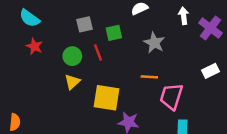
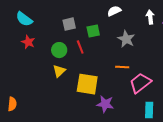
pink trapezoid: (171, 96) -> (140, 83), turned 35

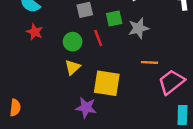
gray star: (126, 39) -> (138, 28), moved, turned 30
purple star: (105, 104) -> (86, 108), moved

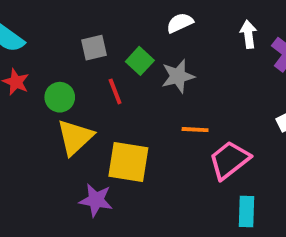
green square: (114, 18) -> (140, 61), turned -35
green circle: (73, 42) -> (60, 97), moved
yellow triangle: (73, 67) -> (75, 137), size x1.5

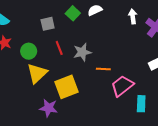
green square: (140, 61) -> (73, 13), moved
gray star: (178, 76) -> (82, 52), moved
yellow square: (128, 162) -> (66, 87), turned -30
cyan rectangle: (247, 212) -> (141, 104), moved

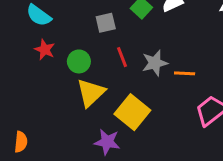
orange line: (103, 69) -> (185, 73), moved
yellow square: (66, 87) -> (132, 112), turned -30

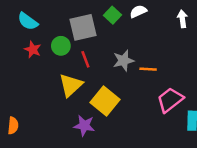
gray square: (106, 23) -> (83, 27), size x1.6
red line: (122, 57) -> (85, 59), moved
green circle: (79, 61) -> (61, 46), moved

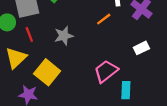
orange line: (148, 69) -> (104, 19), moved, turned -40

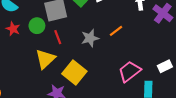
orange line: (104, 19) -> (116, 31), moved
white rectangle: (141, 48) -> (165, 66), moved

